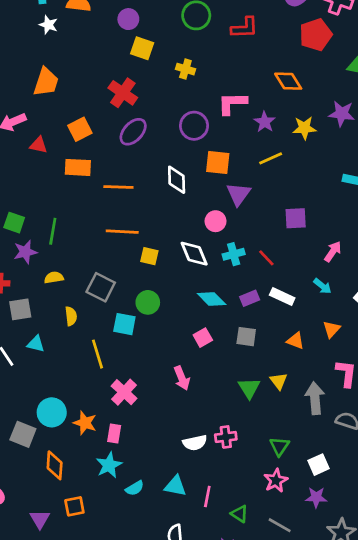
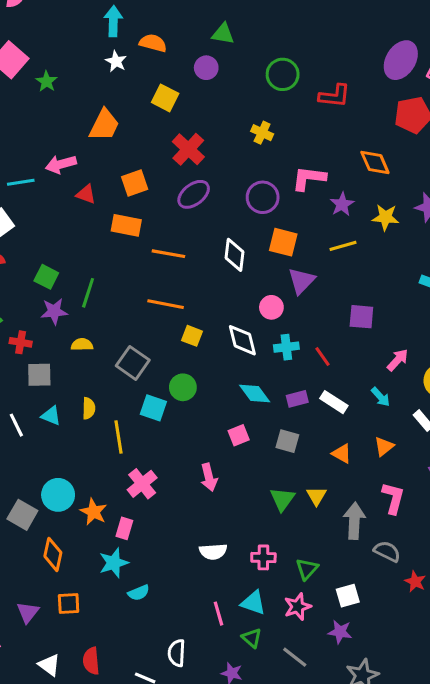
yellow square: (142, 48) -> (165, 98), moved
yellow semicircle: (71, 316) -> (89, 408), moved
pink cross: (226, 437) -> (263, 557), moved
cyan triangle: (175, 486) -> (253, 603), moved
pink line: (207, 496) -> (218, 614), turned -35

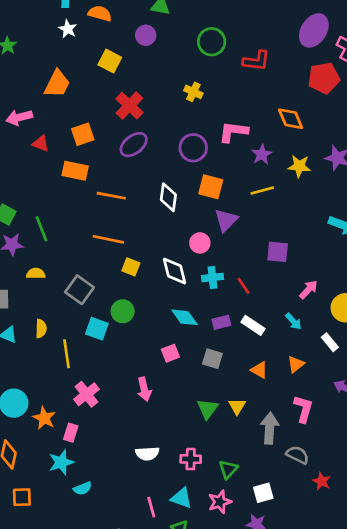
green line: (88, 293) -> (41, 229), turned -40

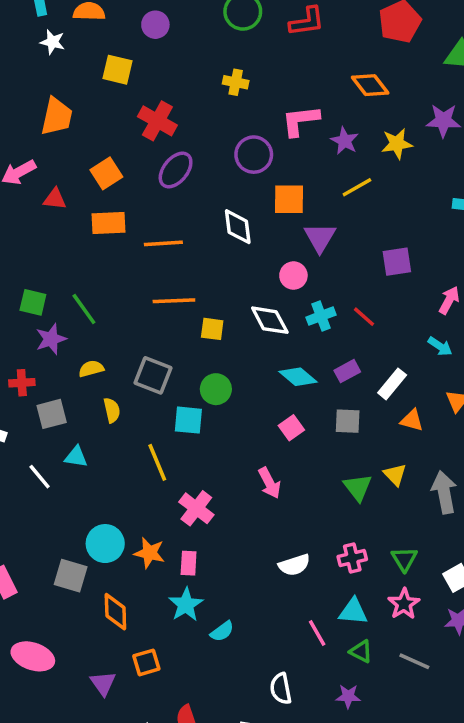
white rectangle: (253, 325) -> (392, 384), moved, turned -70
yellow semicircle: (41, 329) -> (112, 410), moved

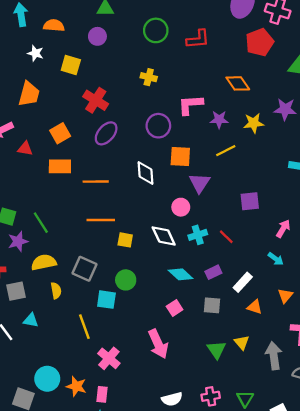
white star: (53, 42) -> (35, 53), moved
purple star: (345, 141) -> (219, 120), turned -30
yellow semicircle: (91, 369) -> (44, 262), size x1.5
pink arrow: (269, 483) -> (158, 344), size x1.4

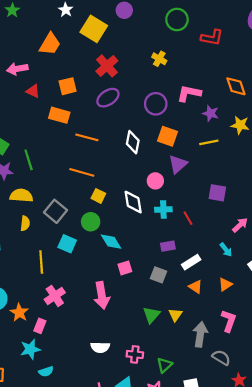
yellow square: (71, 65) -> (94, 29), size x1.4
cyan diamond: (181, 274) -> (111, 242), moved
green circle: (126, 280) -> (91, 222), moved

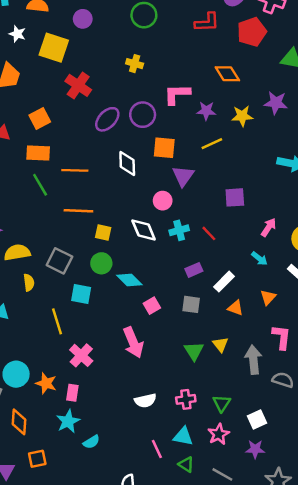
red L-shape: (212, 38) -> (207, 22), moved
purple ellipse: (108, 98) -> (107, 119), moved
green line: (29, 160) -> (40, 185), moved

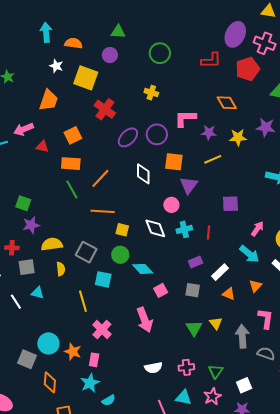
orange line: (75, 170) -> (100, 178), turned -50
red line: (209, 233) -> (208, 233), turned 48
cyan arrow: (259, 259) -> (249, 254), size x1.5

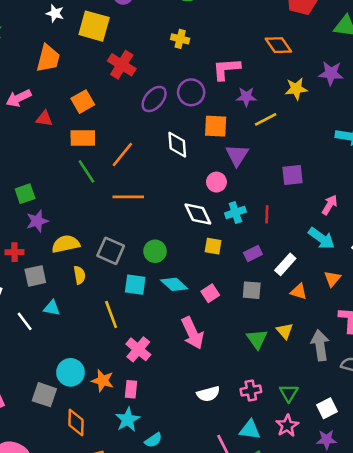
purple star: (209, 132) -> (246, 97), moved
green square: (23, 203) -> (25, 194), turned -35
yellow square: (122, 230) -> (213, 246), moved
cyan diamond: (143, 269) -> (174, 284), moved

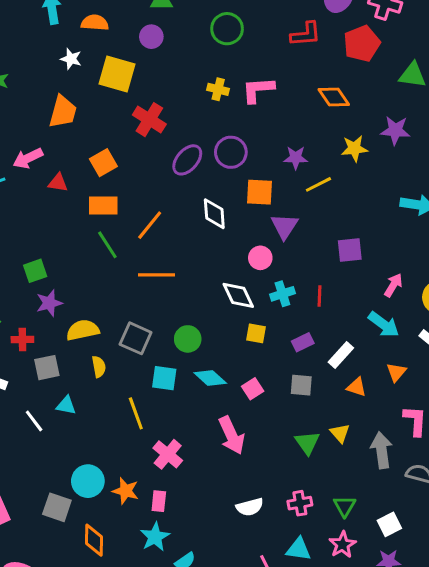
pink L-shape: (226, 69) -> (258, 90), moved

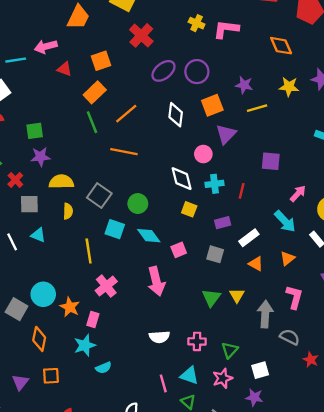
orange square: (260, 192) -> (212, 105), turned -35
orange rectangle: (103, 205) -> (95, 92), turned -55
red cross: (22, 339) -> (15, 180), turned 35

